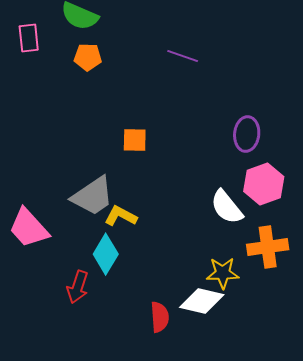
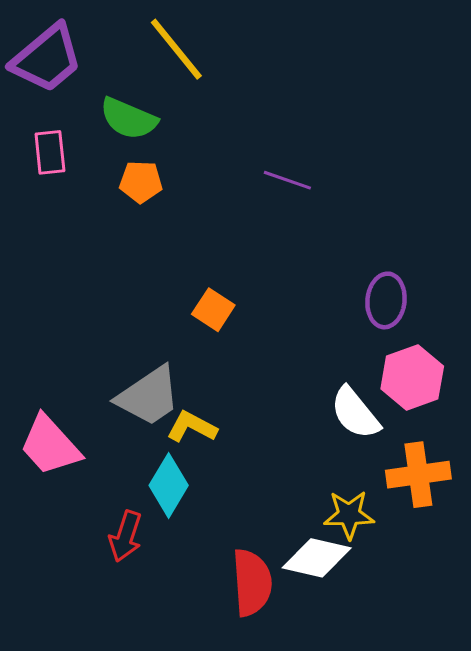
orange square: (135, 140) -> (213, 310), turned 32
red semicircle: (160, 317) -> (252, 583), size x1.4

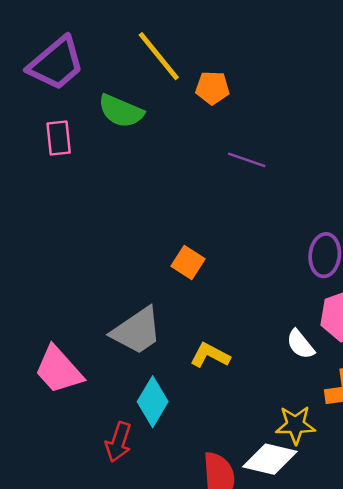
orange pentagon: (141, 182) -> (212, 88), moved
white semicircle: (355, 413) -> (300, 344), size x0.7
yellow L-shape: (192, 427) -> (210, 355), moved

